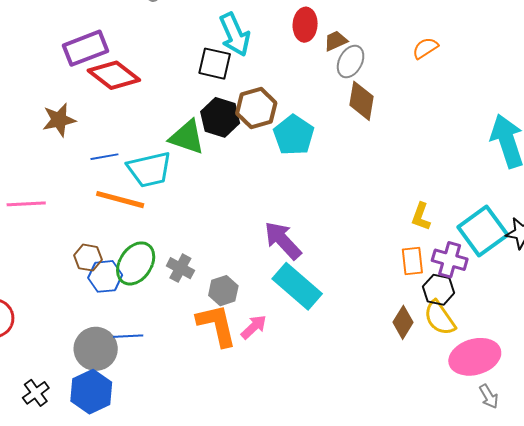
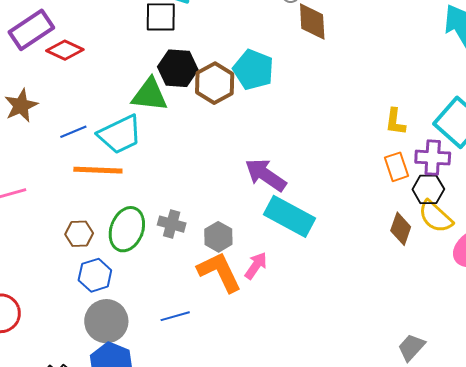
red diamond: (114, 75) -> (65, 50), size x0.7
brown hexagon: (256, 108) -> (215, 83), moved
blue hexagon: (105, 276) -> (95, 275), moved
blue line: (128, 336) -> (175, 316), moved

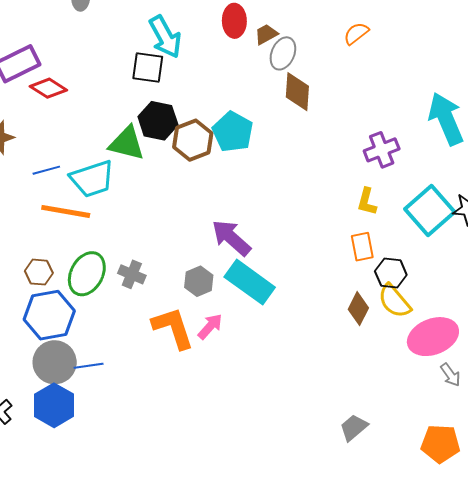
purple cross: (433, 158) -> (382, 150), moved, turned -32
gray hexagon: (218, 237) -> (199, 281), moved
blue hexagon: (95, 275) -> (49, 315), size x1.5
blue line: (175, 316) -> (89, 366), moved

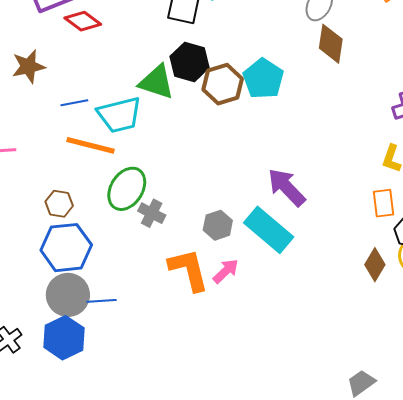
purple arrow: (231, 238) -> (287, 187), moved
green ellipse: (87, 274) -> (127, 189), moved

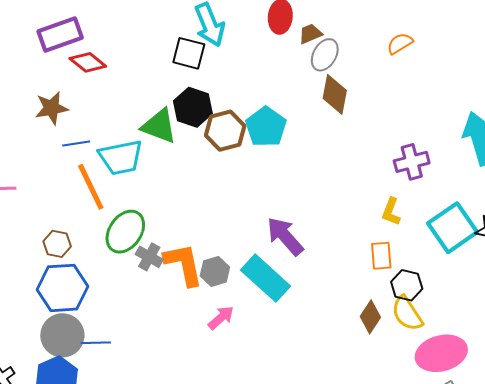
brown star: (28, 66) -> (52, 108), moved
orange line: (91, 145) -> (91, 187), turned 48
orange L-shape: (189, 270) -> (184, 264), moved

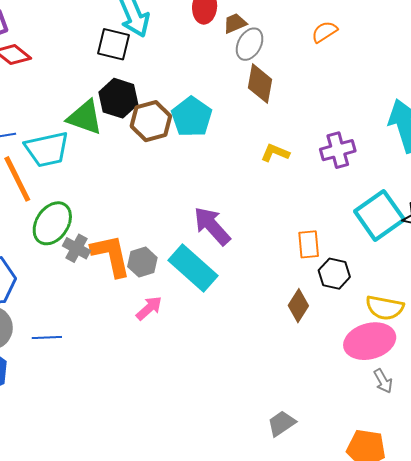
yellow L-shape: (391, 212) -> (275, 153), moved, turned 92
yellow semicircle: (407, 314) -> (385, 308), moved, turned -45
blue line: (96, 343) -> (47, 337), moved

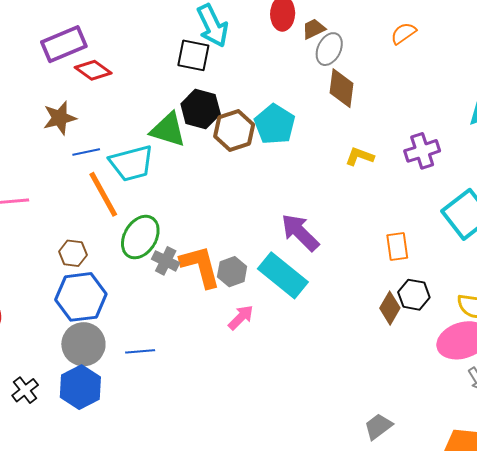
black hexagon: (334, 274) -> (414, 295), moved

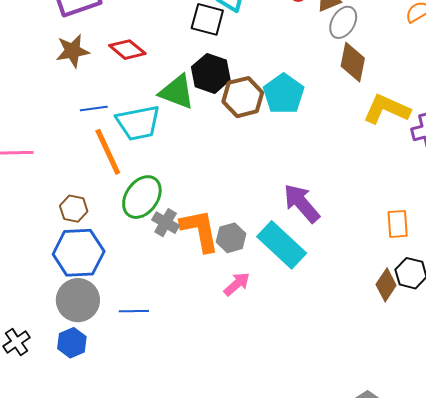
red diamond: (93, 70) -> (127, 50), moved
brown star: (60, 118) -> (73, 51), moved
yellow L-shape: (360, 157) -> (387, 109), moved, size x1.6
blue hexagon: (80, 387) -> (72, 343), size x0.7

